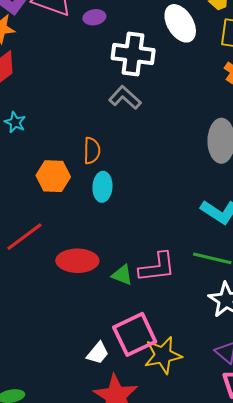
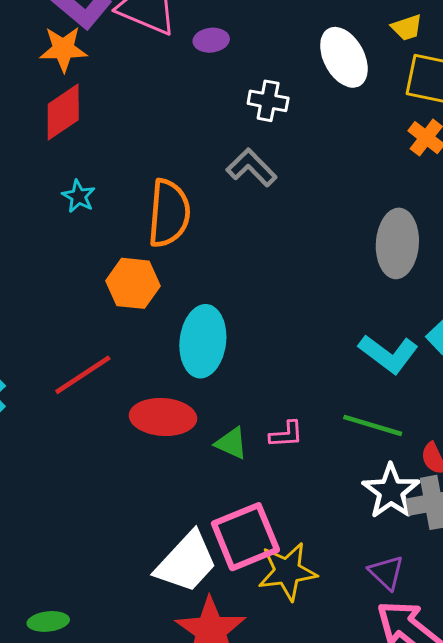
white cross: (133, 54) -> (268, 101), size x0.6
orange semicircle: (92, 151) -> (169, 213), moved, size x1.6
cyan ellipse: (102, 187) -> (203, 341), moved, size x1.5
pink L-shape: (157, 267) -> (286, 434), size x0.6
white trapezoid: (98, 353) -> (186, 562), size x1.8

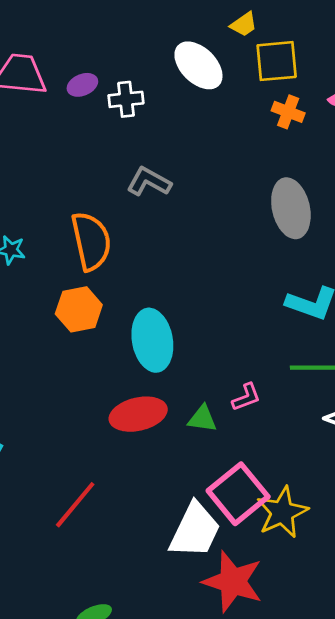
white cross: (268, 101) -> (126, 99), moved
red line: (83, 375) -> (75, 505), moved

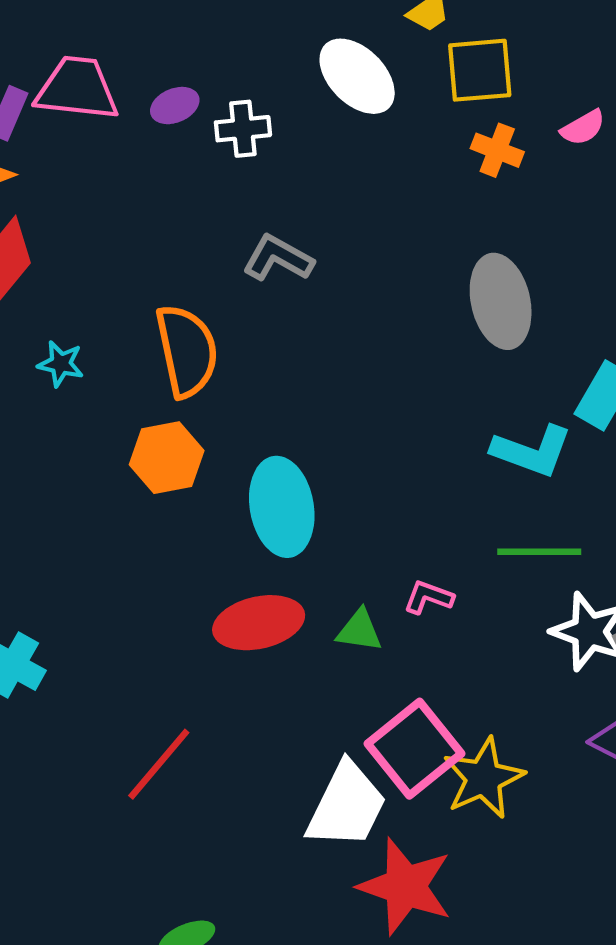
pink L-shape: (246, 397) -> (428, 597), turned -140

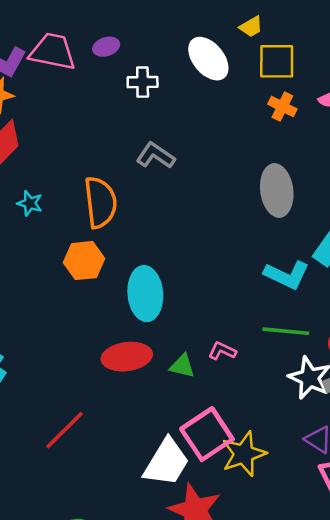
purple ellipse: (175, 106) -> (106, 47), moved

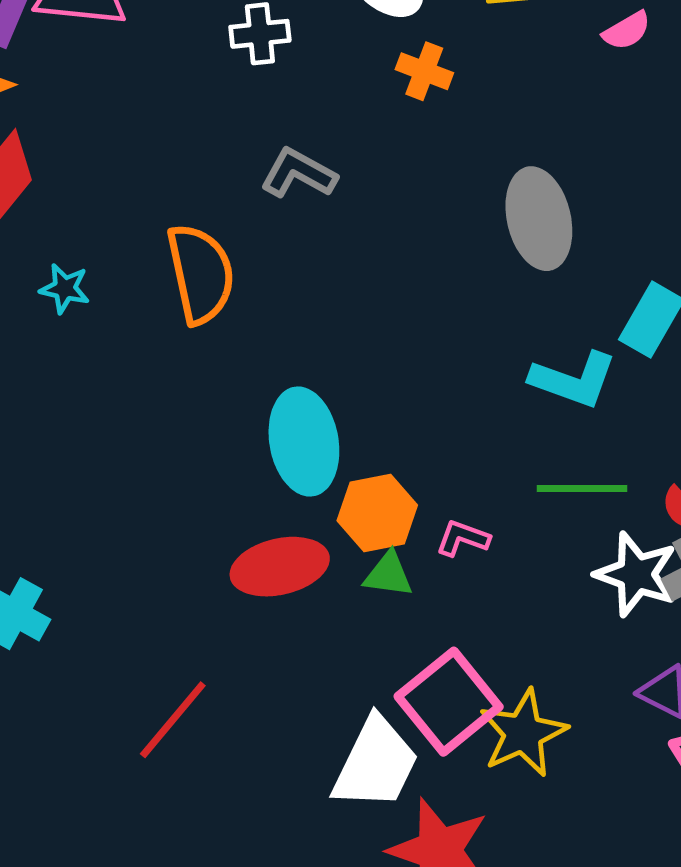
orange cross: (282, 107) -> (424, 71), moved
orange hexagon: (84, 261) -> (377, 513), moved

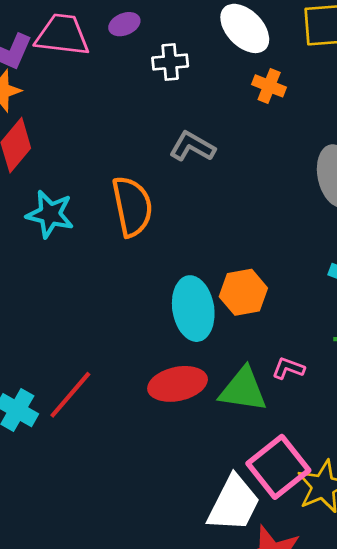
cyan star: (65, 288) -> (50, 214), size x1.6
orange hexagon: (377, 513) -> (243, 292), moved
green triangle: (388, 575) -> (243, 390), size x1.6
red line: (173, 720) -> (70, 395), moved

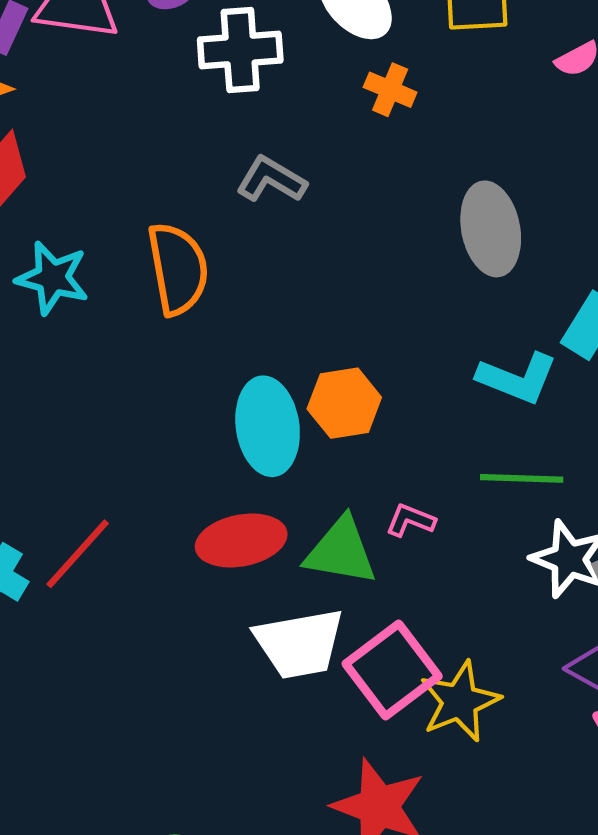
white cross: (170, 62) -> (240, 50), size x1.5
white trapezoid: (234, 504) -> (299, 644), moved, turned 52

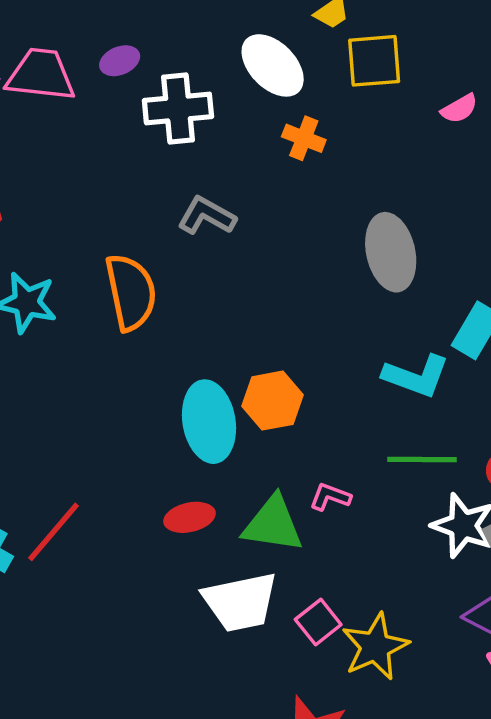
red ellipse: (241, 540) -> (190, 517), size x0.7
pink square: (392, 670) -> (318, 622), size x0.6

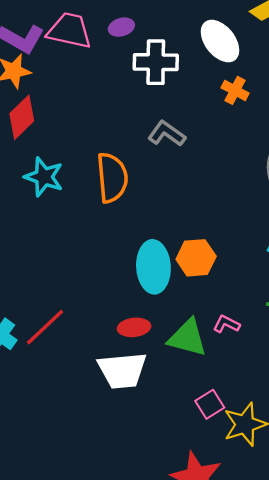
white trapezoid: (240, 602) -> (122, 370), moved

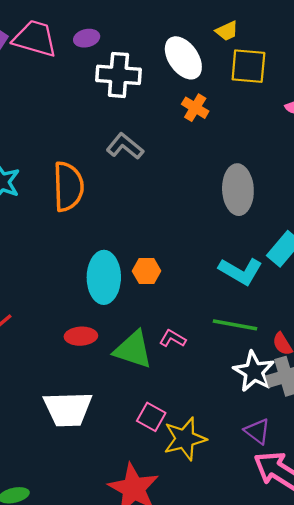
orange hexagon: (196, 258) -> (146, 271), size x0.7
white trapezoid: (122, 370) -> (68, 409), moved
pink square: (210, 404) -> (151, 417), turned -32

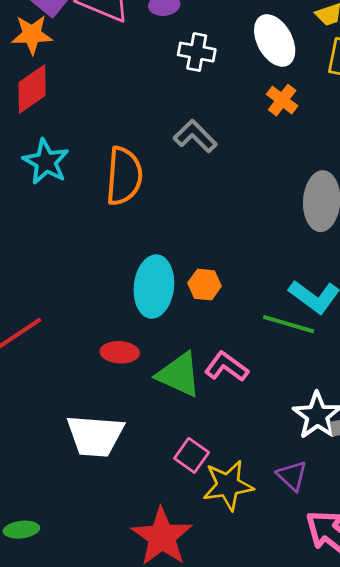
white cross: (118, 75) -> (197, 52), size x0.7
green line: (235, 325) -> (289, 324), moved
pink L-shape: (173, 339) -> (226, 367), size x1.4
purple triangle: (257, 431) -> (292, 476), moved

